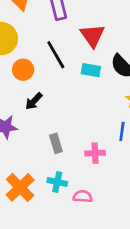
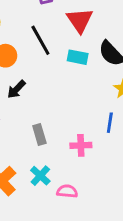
cyan cross: (57, 182) -> (40, 176), turned 30

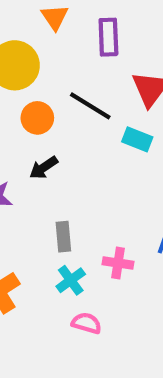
black line: (40, 40) -> (90, 106), turned -40
cyan cross: (40, 176) -> (71, 280), moved

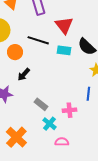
gray rectangle: (63, 237) -> (41, 104), turned -32

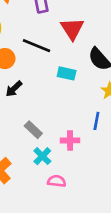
cyan rectangle: (64, 50) -> (67, 73), moved

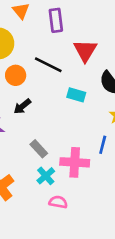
pink cross: (70, 140) -> (75, 162), size x1.5

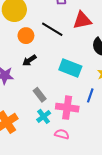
red triangle: (85, 51) -> (82, 20), turned 42
cyan rectangle: (76, 95) -> (70, 68), moved, size x1.5
pink semicircle: (58, 202) -> (62, 134), moved

